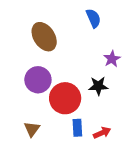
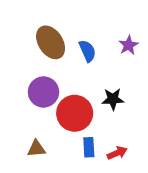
blue semicircle: (93, 18) -> (87, 51), moved
purple star: (112, 59) -> (129, 45), moved
brown triangle: (32, 129) -> (36, 149), turned 49

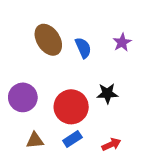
purple circle: (43, 92) -> (23, 97), moved
blue rectangle: (89, 147) -> (72, 139), moved, turned 60

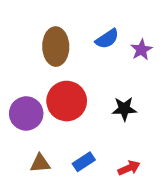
brown ellipse: (48, 40) -> (56, 47), turned 32
blue semicircle: (83, 48) -> (107, 39), moved, turned 80
red circle: (71, 107) -> (67, 101), moved

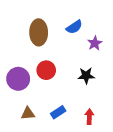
purple star: (141, 50) -> (95, 43), moved
red circle: (67, 101) -> (46, 70), size x0.7
red arrow: (129, 168) -> (89, 117), turned -64

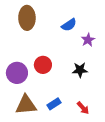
brown ellipse: (39, 32) -> (27, 18), moved
brown triangle: (28, 113) -> (26, 105), size x1.6
red arrow: (89, 117) -> (83, 108), turned 136

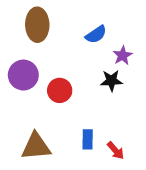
black star: (80, 70) -> (111, 81), moved
purple circle: (17, 73) -> (23, 75), moved
blue rectangle: (54, 104) -> (88, 139), moved, turned -56

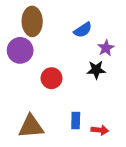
purple circle: (23, 75) -> (20, 50), moved
red arrow: (116, 151) -> (100, 130), turned -42

